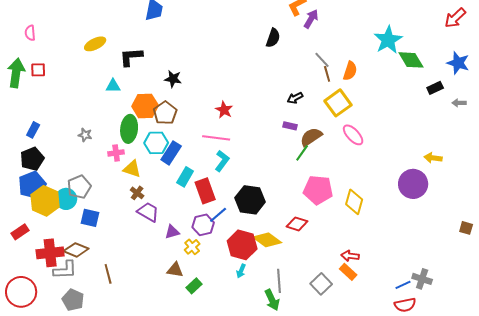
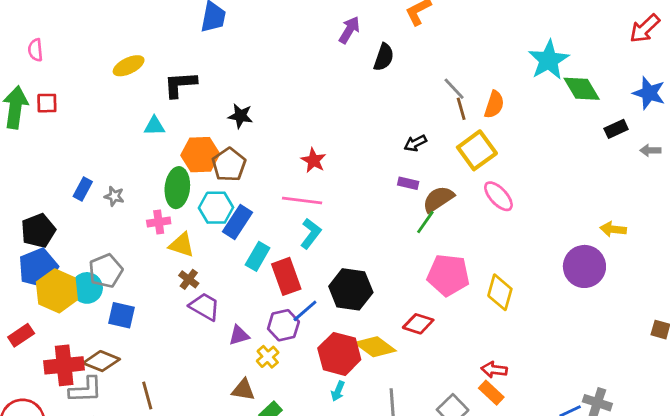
purple arrow: (311, 19) -> (349, 30), moved
blue rectangle: (33, 130) -> (83, 189), moved

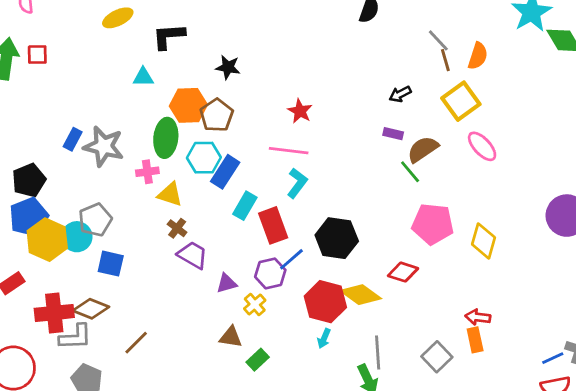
gray star: (114, 196) -> (104, 146), size x2.0
green line: (425, 222) -> (410, 172), turned -75
orange rectangle: (491, 393) -> (475, 340), turned 35
brown line: (147, 395) -> (136, 343), turned 60

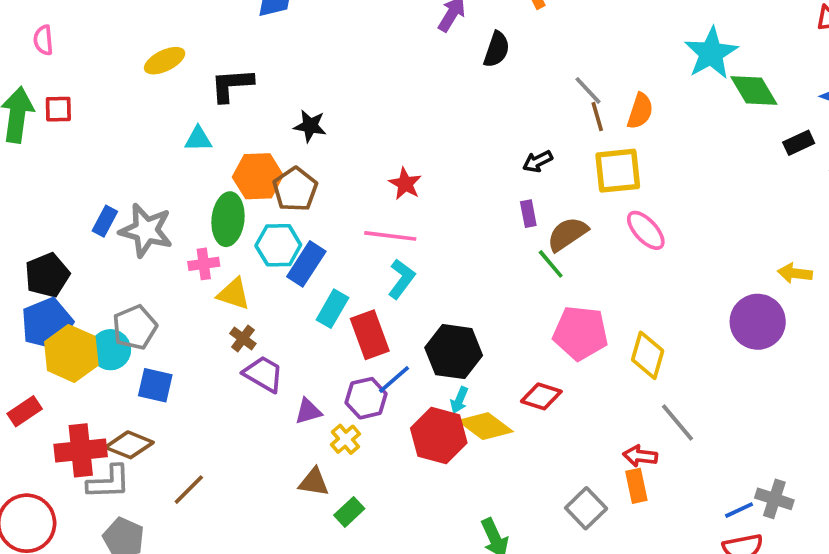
yellow square: (461, 101) -> (618, 171), turned 30
purple rectangle: (393, 134) -> (528, 214), turned 66
cyan arrow: (324, 338) -> (459, 400), moved
gray line: (378, 353) -> (677, 422), moved, turned -36

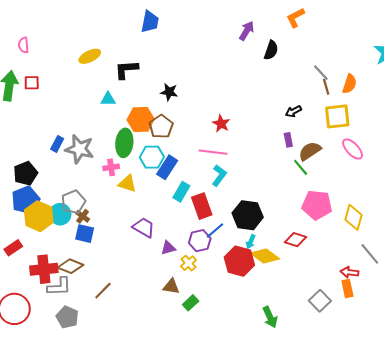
brown cross: (243, 339) -> (83, 216), moved

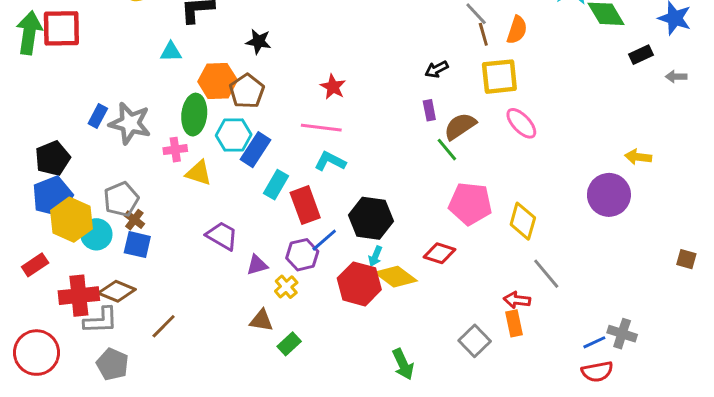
red square: (32, 83) -> (61, 28), size x1.8
cyan L-shape: (219, 175) -> (330, 161), turned -100
cyan circle: (60, 214) -> (96, 234), moved

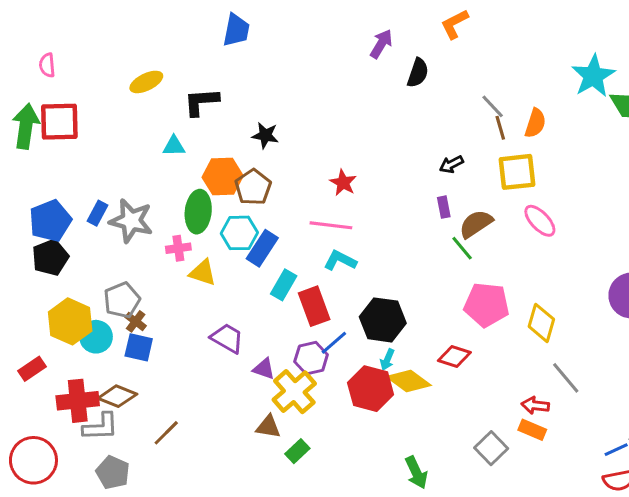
blue pentagon: (53, 196) -> (50, 221), moved
purple triangle: (257, 265) -> (264, 369), turned 35
yellow cross: (286, 287) -> (294, 392), size x1.8
orange rectangle: (514, 323) -> (532, 430), turned -55

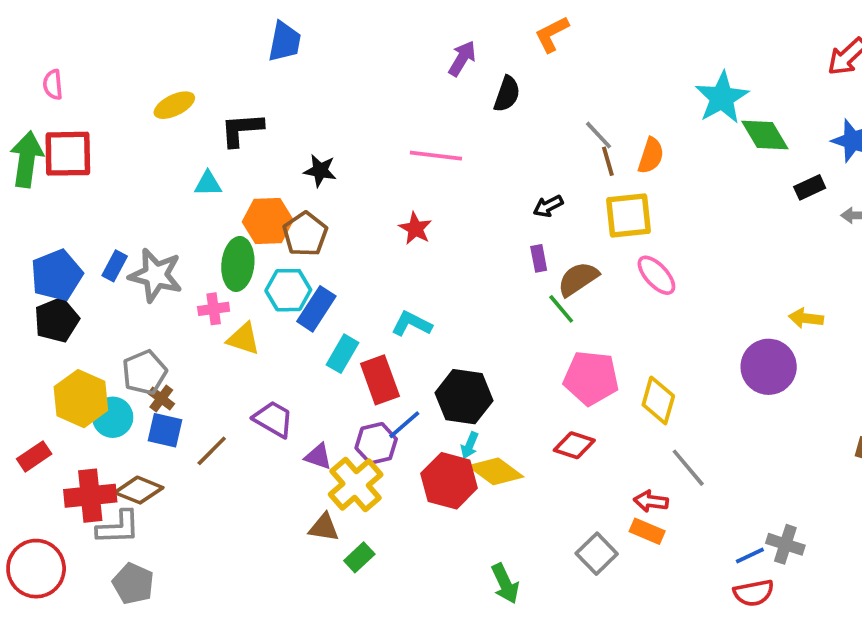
pink line: (331, 225) -> (436, 156), moved
red diamond: (454, 357) -> (574, 445), moved
brown line: (166, 433) -> (212, 451), moved

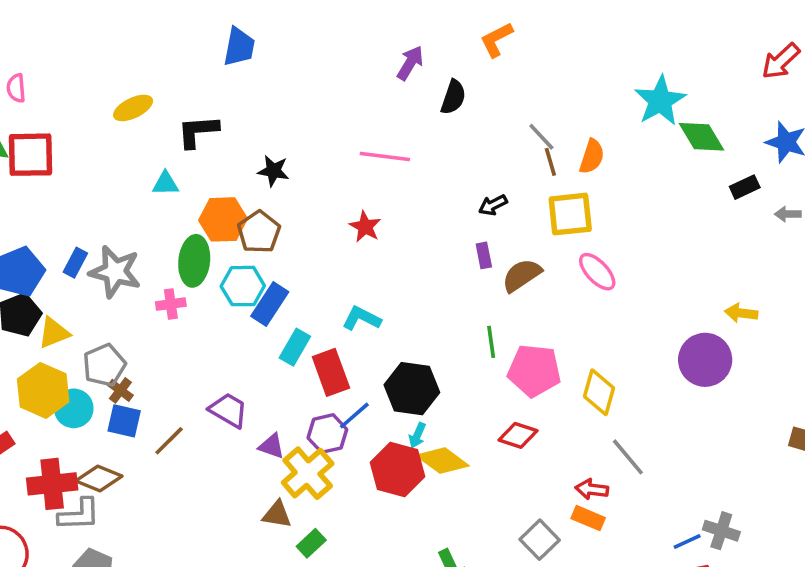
green line: (561, 309) -> (491, 342), moved, turned 32
yellow triangle: (243, 339) -> (54, 333), moved, turned -40

